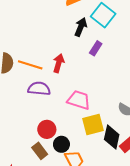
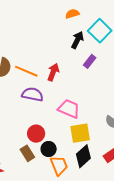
black diamond: (112, 137) -> (83, 156), moved, turned 30

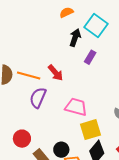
red arrow: (53, 72) -> (56, 73), turned 126
purple semicircle: (32, 94) -> (38, 98), turned -70
red circle: (36, 134) -> (22, 139), moved

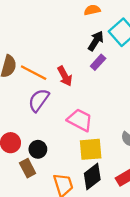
purple rectangle: (90, 57) -> (98, 62), moved
black circle: (61, 150) -> (38, 149), moved

